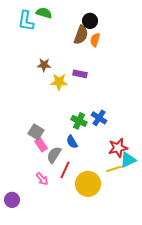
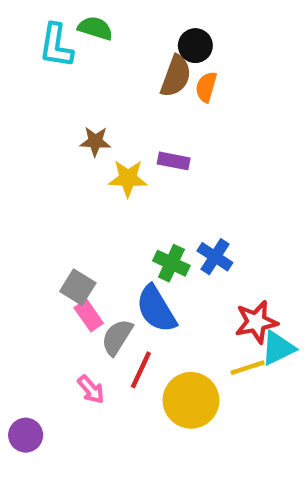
blue semicircle: (72, 142) -> (156, 309), size x1.6

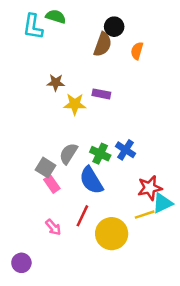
orange semicircle: (206, 87) -> (137, 51), moved
gray semicircle: (117, 337) -> (68, 154), moved
purple circle: (26, 435) -> (21, 263), moved

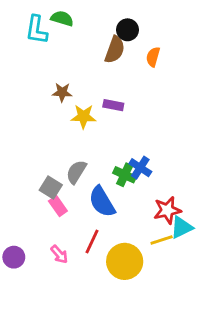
green cross: (100, 154) -> (125, 175), moved
purple circle: (21, 263) -> (14, 257), moved

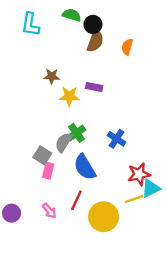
green semicircle: (62, 18) -> (72, 15), moved
black circle: (127, 30) -> (93, 24), moved
green cross: (125, 175) -> (76, 133), moved, turned 30
pink rectangle: (58, 206) -> (48, 171), turned 49

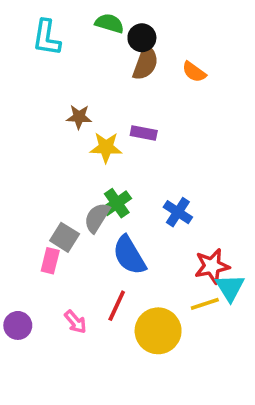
orange semicircle: (127, 47) -> (194, 72), turned -70
pink rectangle: (48, 171) -> (50, 261), moved
cyan triangle: (151, 188) -> (230, 288), turned -36

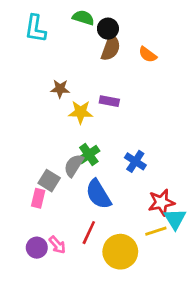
purple circle: (18, 325) -> (37, 248), moved

